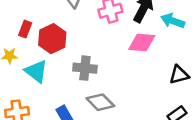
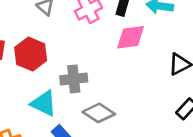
cyan triangle: (36, 71) -> (44, 103), moved

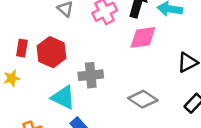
gray diamond: (99, 113) -> (143, 99), moved

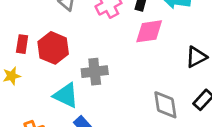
gray diamond: (143, 99) -> (165, 105), moved, turned 48

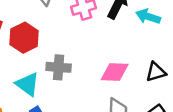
pink diamond: (149, 31) -> (115, 72), moved

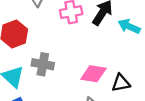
black triangle: (156, 72) -> (121, 83), moved

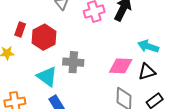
cyan arrow: (129, 26) -> (148, 46), moved

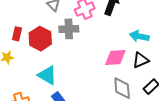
gray cross: (73, 62) -> (69, 29), moved

